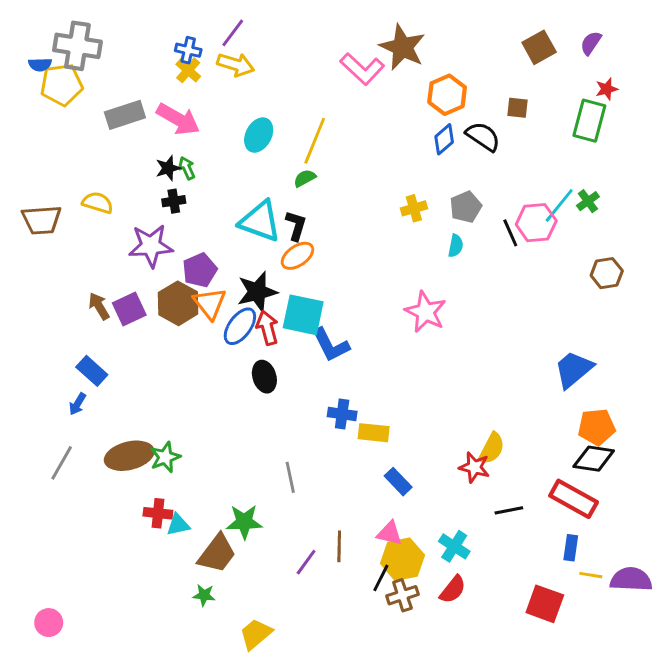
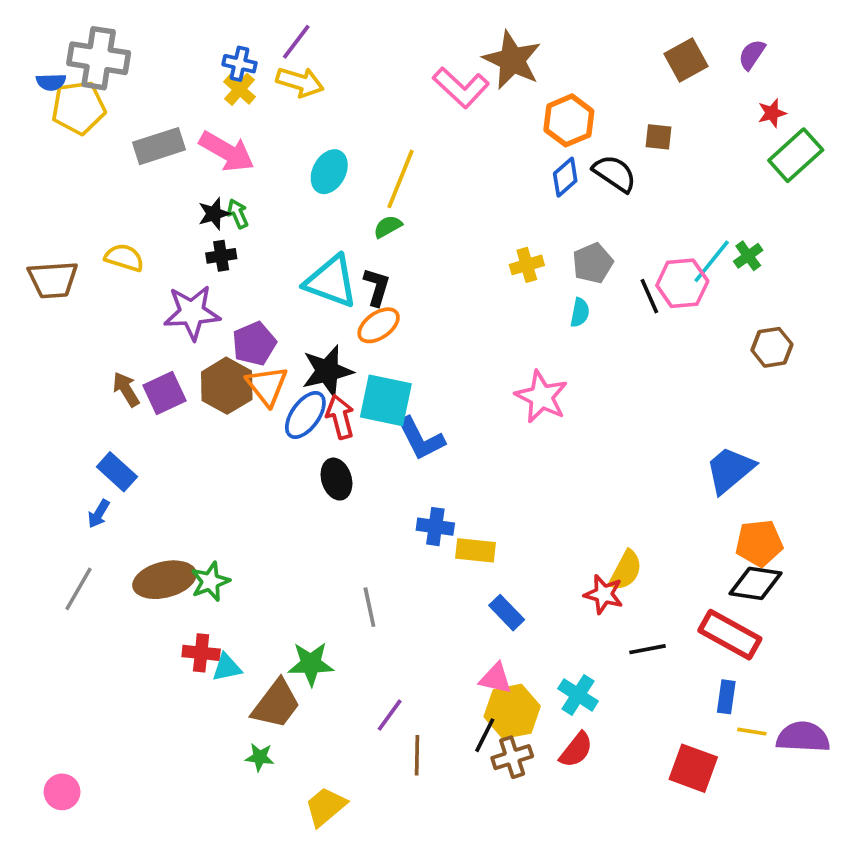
green rectangle: (589, 121) -> (796, 155), moved, turned 33
brown line: (339, 546) -> (417, 755), moved

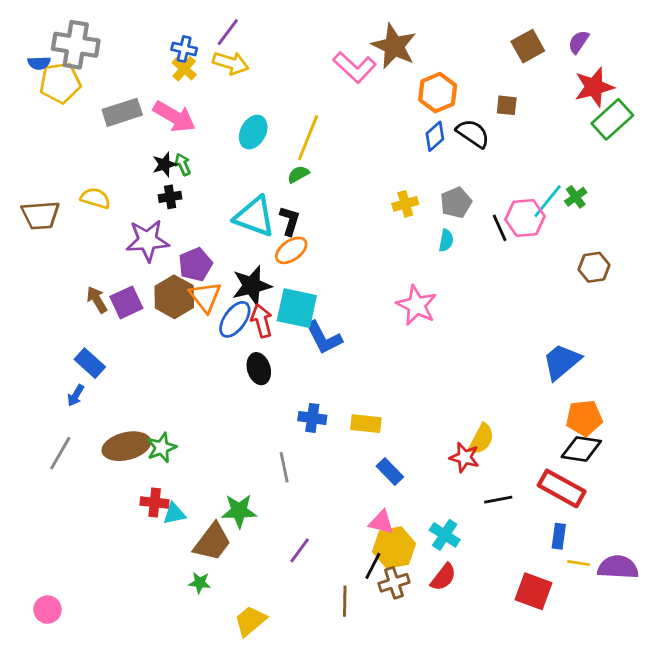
red star: (772, 113) -> (594, 87), size x1.8
blue cross: (435, 527) -> (312, 418), moved
brown line: (417, 755) -> (345, 601), moved

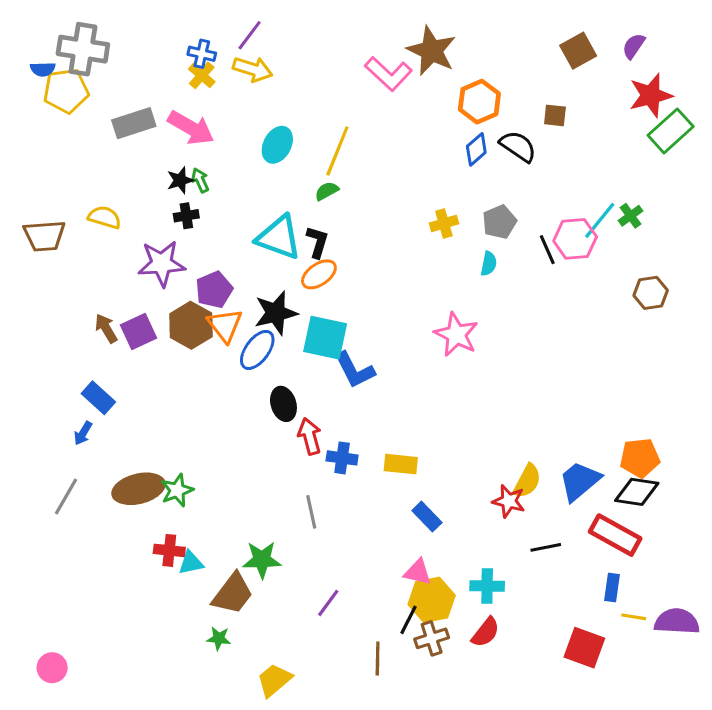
red arrow: (262, 321) -> (310, 436), moved
blue trapezoid: (562, 362) -> (580, 481), moved
cyan cross: (445, 535) -> (487, 586), turned -32

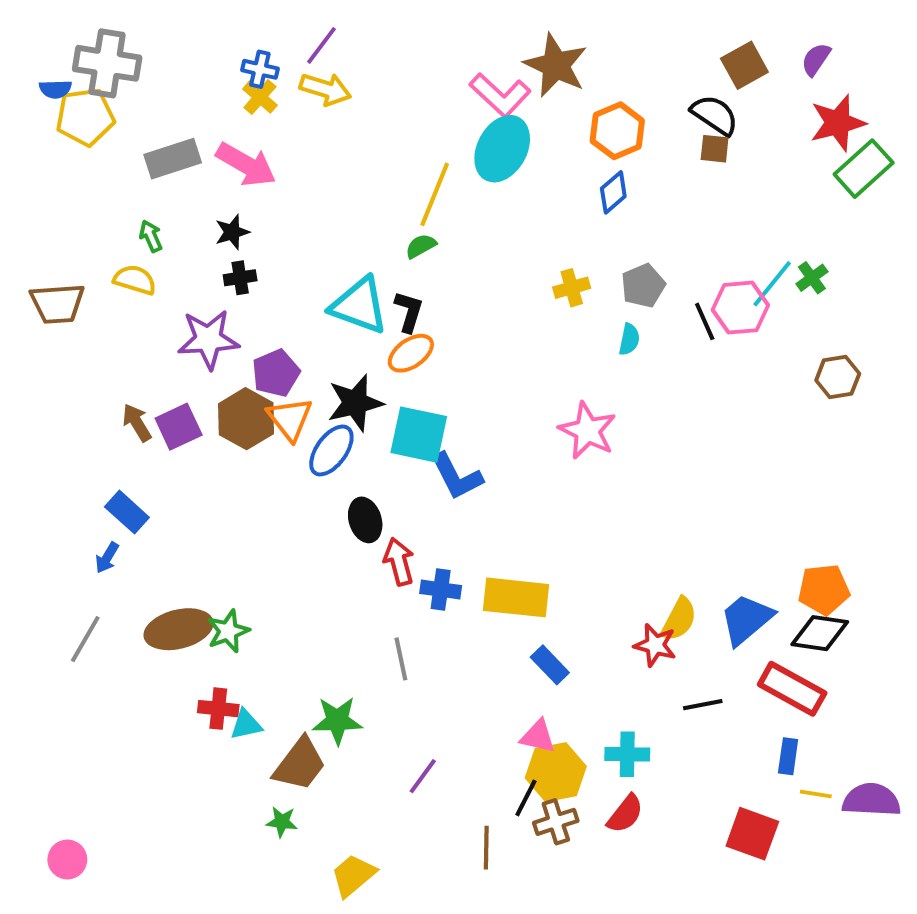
cyan ellipse: (277, 145) -> (502, 149), moved, size x1.4
black semicircle: (518, 146) -> (715, 115), moved
green arrow: (200, 180) -> (151, 236), moved
yellow rectangle: (401, 464) -> (516, 597), size x1.5

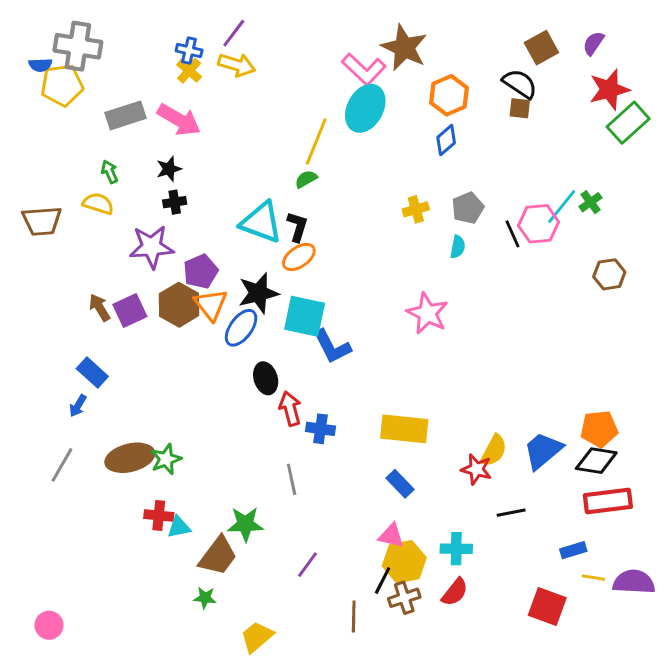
yellow rectangle: (516, 597) -> (404, 429), moved
red rectangle: (792, 689) -> (608, 501), moved, turned -36
blue rectangle: (788, 756) -> (573, 550), turned 65

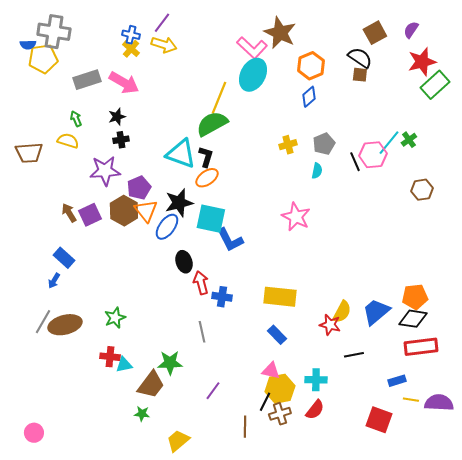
green semicircle: (306, 179) -> (212, 124), size x2.0
brown ellipse: (130, 458) -> (65, 325), moved

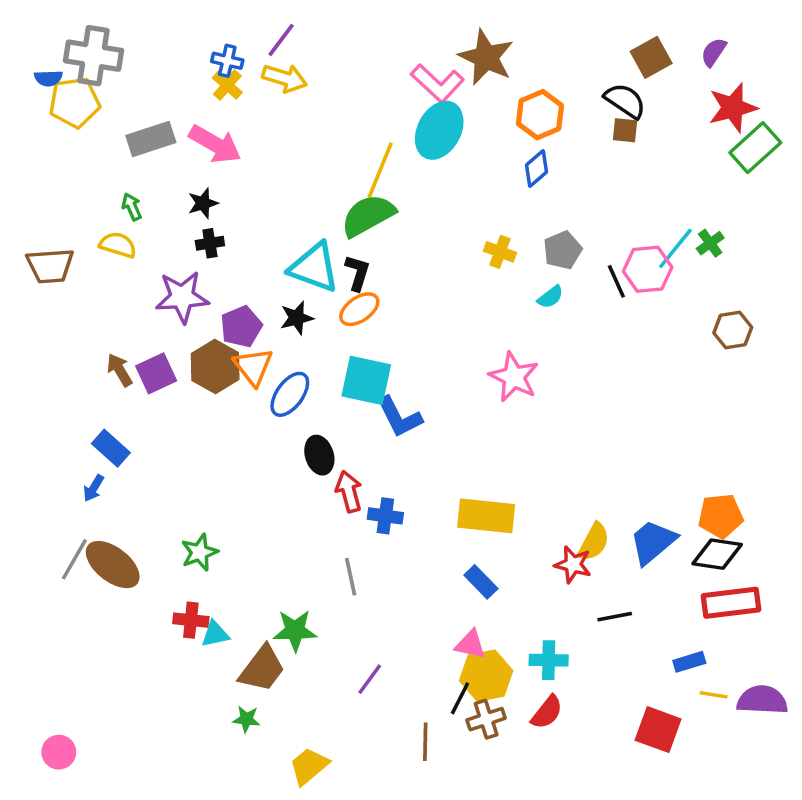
yellow cross: (288, 145) -> (500, 252), turned 36
cyan semicircle: (317, 171) -> (550, 297), turned 42
black star: (179, 203) -> (297, 318), moved, size x0.7
brown ellipse: (65, 325) -> (113, 565), turned 52

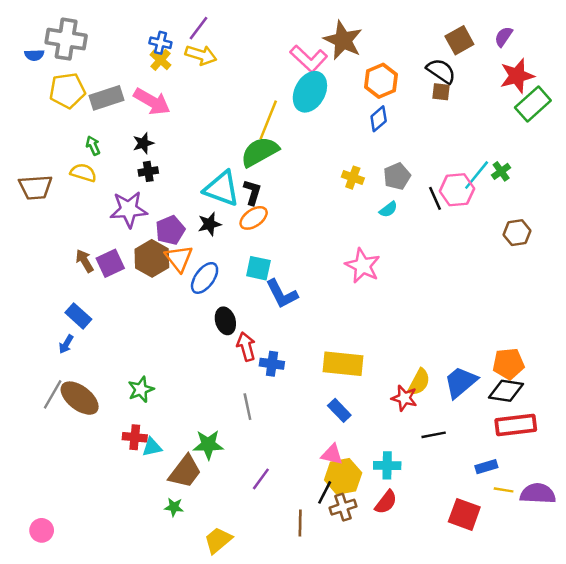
yellow pentagon: (74, 102) -> (67, 91), moved
cyan square: (366, 380) -> (258, 268), size x0.7

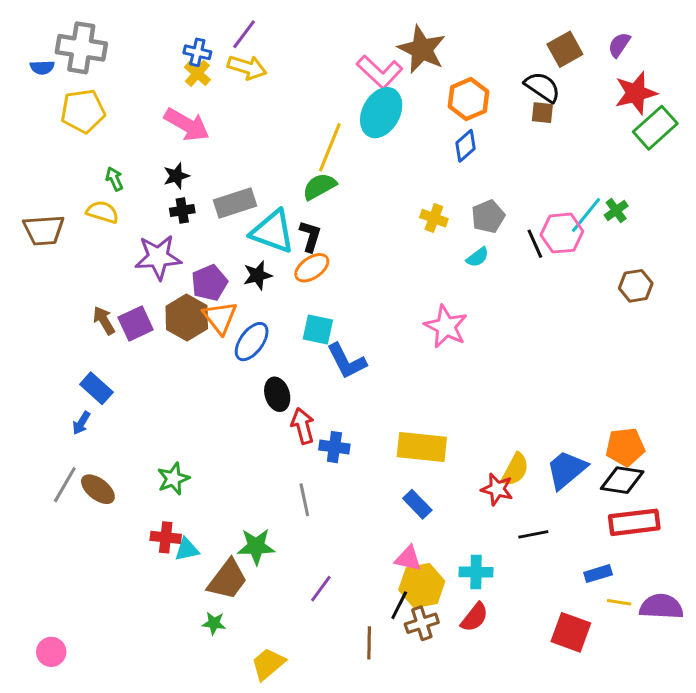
gray rectangle: (107, 98) -> (235, 203), moved
green semicircle: (260, 152) -> (319, 186), size x0.7
brown ellipse: (80, 398) -> (98, 489), size x0.7

